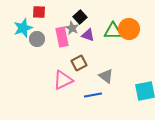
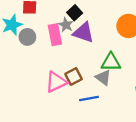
green triangle: (113, 31) -> (111, 62), moved
purple triangle: (88, 35) -> (83, 33), size x1.5
brown square: (79, 63) -> (74, 76), moved

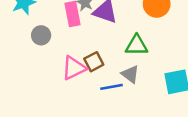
gray circle: (27, 37) -> (41, 35), moved
gray triangle: (103, 78) -> (130, 74), moved

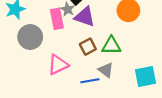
gray circle: (41, 35) -> (30, 37), size x1.5
brown square: (94, 62) -> (88, 47), moved

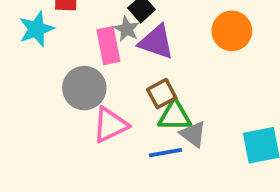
gray circle: (30, 37) -> (84, 88), moved
green triangle: (111, 46) -> (175, 116), moved

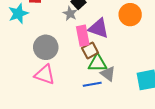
purple triangle: (156, 42) -> (98, 28), moved
pink rectangle: (108, 46) -> (83, 36), moved
pink triangle: (110, 125) -> (45, 75), moved, turned 45

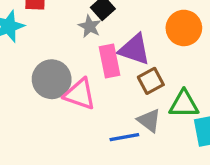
brown square: (90, 50) -> (151, 81), moved
green triangle: (97, 63) -> (184, 104), moved
pink triangle: (45, 75) -> (80, 94), moved

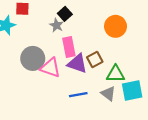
purple triangle: (134, 49) -> (77, 64), moved
gray triangle: (149, 121) -> (108, 94), moved

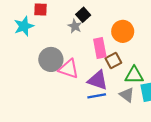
orange circle: (116, 26) -> (123, 31), moved
pink rectangle: (69, 47) -> (100, 48), moved
purple triangle: (77, 64) -> (98, 80), moved

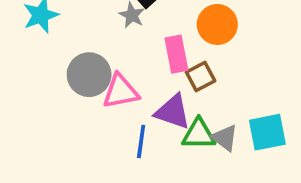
pink triangle: (69, 69) -> (121, 91), turned -30
green triangle: (134, 75) -> (199, 134), moved
blue line: (97, 96) -> (141, 142), moved, turned -72

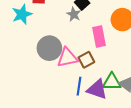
brown square: (201, 76) -> (86, 60), moved
purple triangle: (173, 112) -> (97, 89), moved

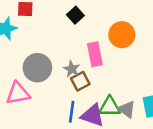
gray star: (74, 14) -> (72, 69), moved
pink triangle: (67, 58) -> (18, 93), moved

